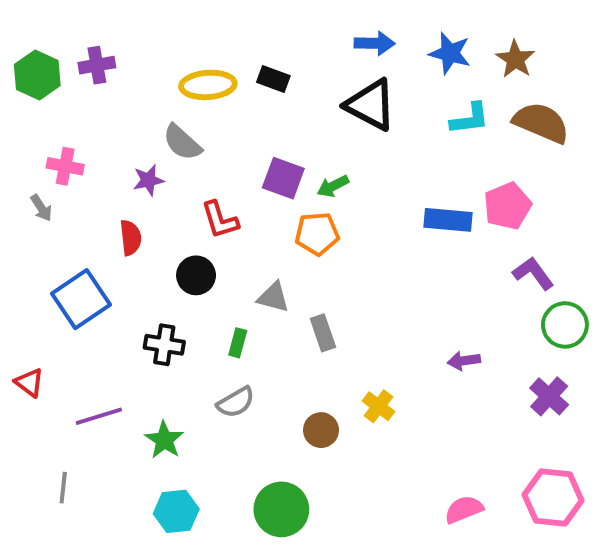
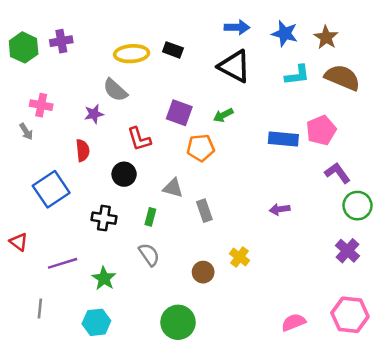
green arrow: (333, 186) -> (223, 115), moved
purple arrow: (464, 361) -> (280, 209), moved
gray semicircle: (236, 402) -> (149, 255), turned -95
cyan hexagon: (176, 511) -> (96, 322), moved

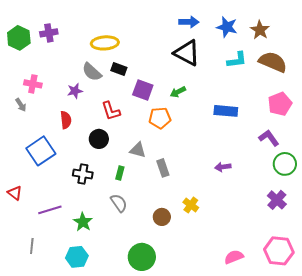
black rectangle: (173, 50) -> (119, 69), moved
pink pentagon: (321, 130) -> (280, 104), moved

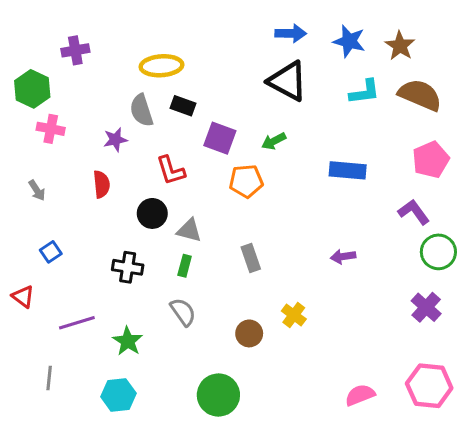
green hexagon: (19, 38) -> (32, 89), moved
gray semicircle: (92, 72) -> (141, 110), turned 30
gray arrow: (21, 105) -> (37, 190), moved
gray triangle: (138, 150) -> (189, 230), moved
blue square: (41, 151) -> (51, 252), moved, size x0.5

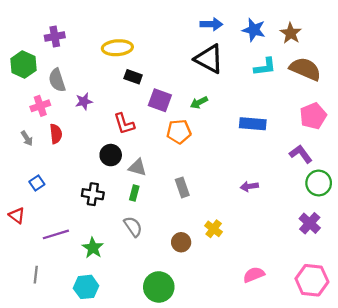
gray semicircle: (141, 110) -> (57, 80), moved
pink cross: (51, 129) -> (40, 106), moved, turned -30
red semicircle: (101, 184) -> (56, 134), moved
pink semicircle: (360, 395) -> (254, 275), moved

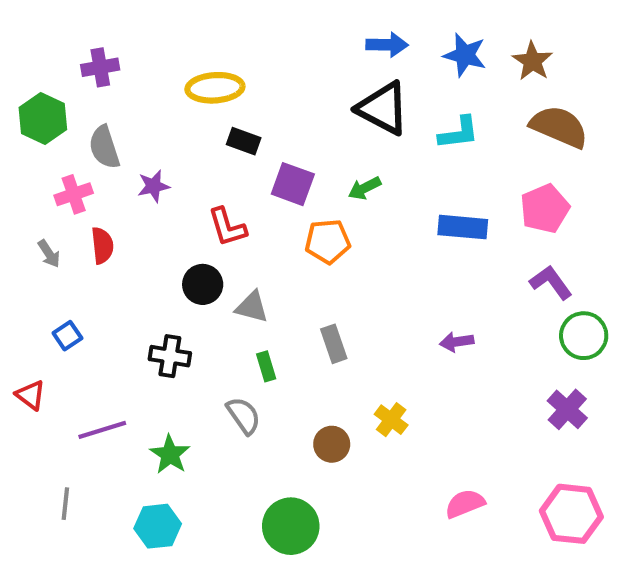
cyan L-shape: (265, 67) -> (459, 133), moved
pink pentagon: (313, 116) -> (545, 209), moved
green rectangle: (134, 193) -> (266, 366), moved, turned -32

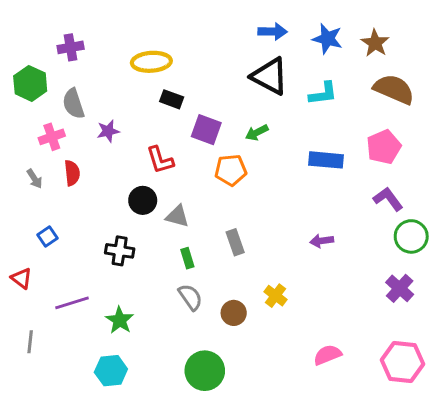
gray semicircle: (244, 416) -> (190, 297), moved
gray line: (65, 504) -> (30, 342), moved

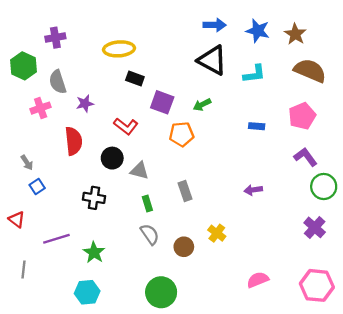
red L-shape: (160, 160) -> (126, 126), turned -35
blue rectangle: (326, 160) -> (257, 126), size x0.6
red semicircle: (72, 173) -> (74, 141), moved, size x1.4
gray arrow: (34, 179) -> (27, 163), moved

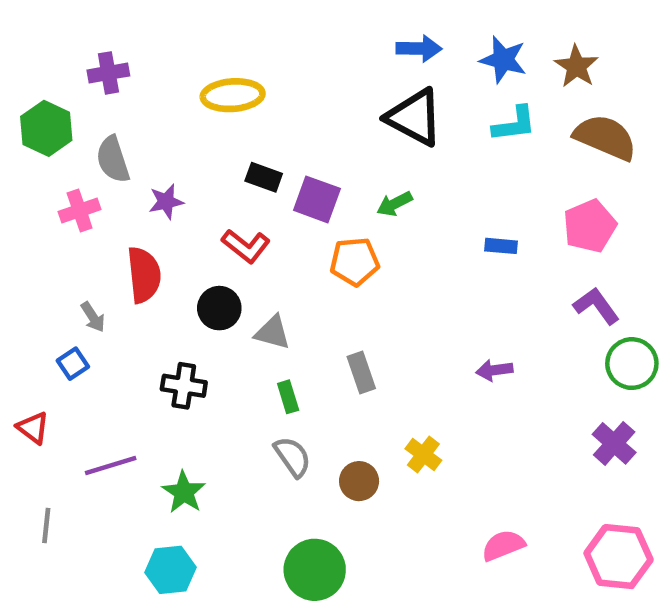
cyan L-shape: (254, 74) -> (514, 124), moved
black rectangle: (135, 78) -> (264, 177), moved
gray arrow: (27, 163) -> (93, 317), moved

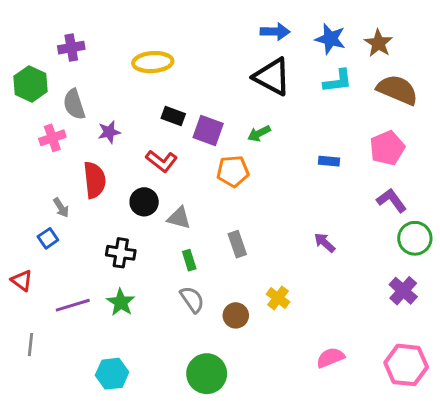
purple arrow: (494, 370) -> (325, 243), turned 50
green star: (184, 492) -> (121, 302), moved

